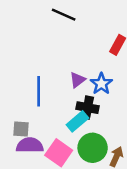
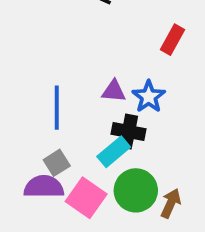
purple triangle: (77, 80) -> (114, 91), turned 42
gray square: (21, 129) -> (57, 163), moved, turned -36

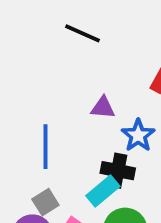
purple triangle: (114, 91) -> (103, 108), moved

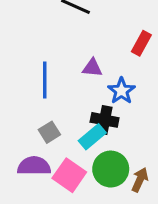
blue line: (45, 147) -> (45, 80), moved
gray square: (45, 202) -> (49, 132), moved

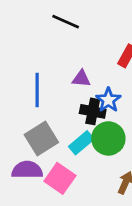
black cross: (105, 120) -> (93, 111), moved
gray square: (49, 132) -> (41, 138), size x1.6
green circle: (111, 169) -> (108, 138), moved

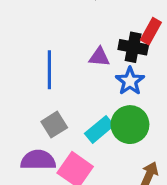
black cross: (93, 111) -> (133, 47), moved
gray square: (41, 138) -> (54, 125), size x0.7

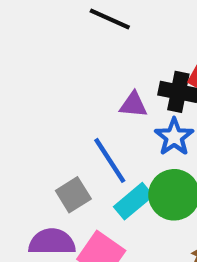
blue line: (49, 70) -> (110, 160), moved, turned -33

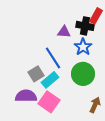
cyan rectangle: (133, 201) -> (50, 80), moved

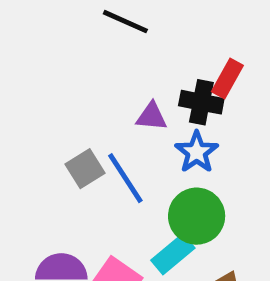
gray square: (36, 74) -> (85, 169), moved
cyan rectangle: (50, 80) -> (173, 254), moved

